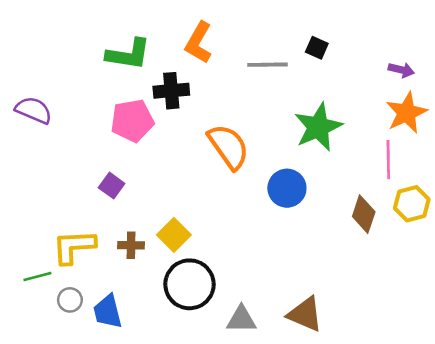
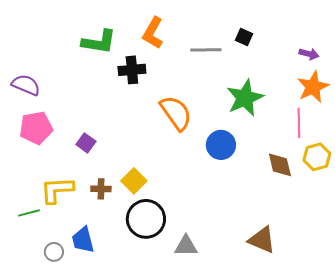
pink pentagon: (132, 121) -> (36, 128), moved
brown diamond: (364, 214) -> (280, 165), turned -32
gray circle: (70, 300) -> (54, 252), moved
brown triangle: (305, 314) -> (262, 240), moved

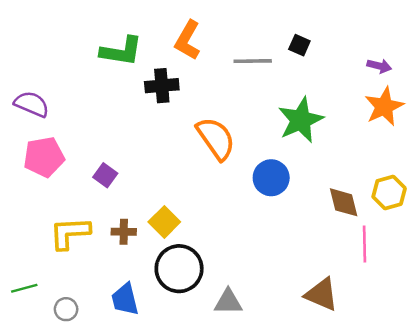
pink line: (299, 123) -> (365, 244), moved
green line: (29, 213) -> (24, 288), moved
blue trapezoid: (83, 240) -> (125, 299), moved

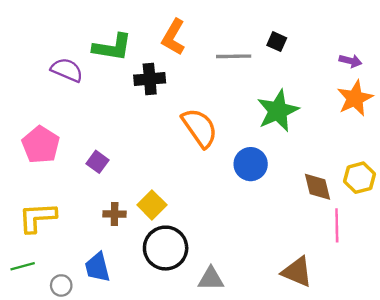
purple semicircle: (32, 104) -> (67, 70), moved
pink pentagon: (44, 157) -> (41, 145), turned -30
yellow L-shape: (70, 233) -> (37, 217), moved
blue trapezoid: (125, 299) -> (97, 267), moved

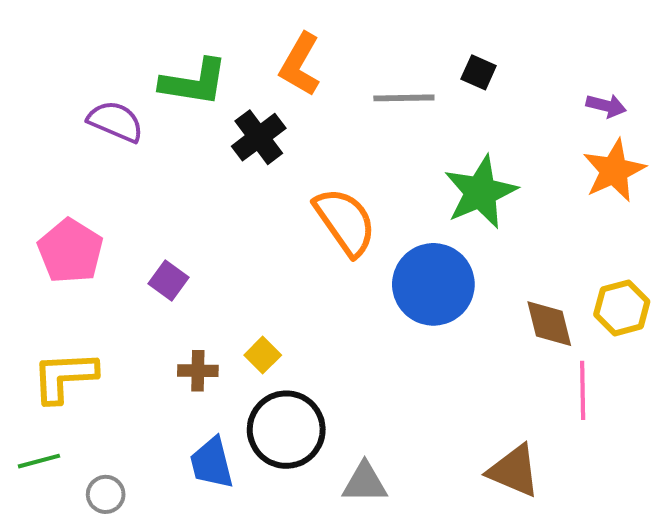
black cross: (150, 79) -> (259, 137), turned -32
blue circle: (251, 164) -> (433, 284), size x1.4
yellow square: (152, 205) -> (263, 355), size x0.7
blue trapezoid: (97, 267) -> (212, 463), moved

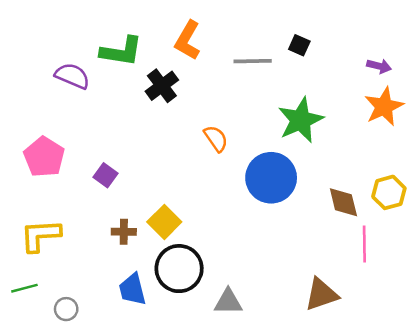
orange semicircle: (345, 222) -> (216, 138), size x0.6
yellow square: (263, 355) -> (164, 222), size x1.5
brown triangle: (514, 471) -> (321, 294), turned -42

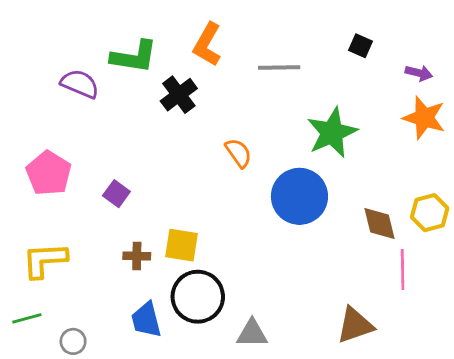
black square: (299, 45) -> (360, 46), moved
orange star: (384, 107) -> (424, 118), turned -30
yellow square: (164, 222) -> (182, 245), turned -36

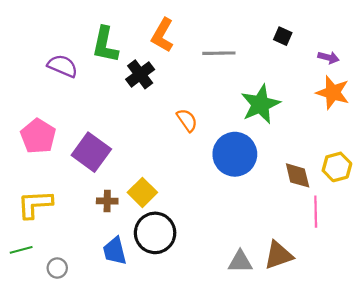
green L-shape: (134, 57) -> (105, 45), turned 93
purple square: (116, 194) -> (91, 152), size x1.8
yellow square: (182, 245) -> (142, 192), turned 36
gray triangle: (252, 333) -> (240, 262), moved

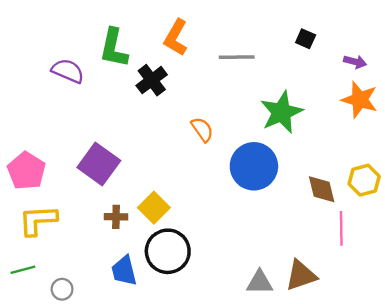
pink pentagon: (38, 136) -> (26, 171), moved

